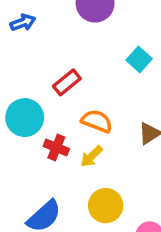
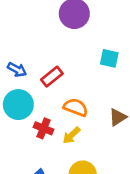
blue arrow: (23, 22) -> (17, 70), moved, turned 48
cyan square: (139, 59) -> (109, 58), turned -30

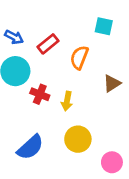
orange semicircle: (76, 107) -> (79, 58), moved, turned -90
yellow arrow: (72, 135) -> (67, 101), turned -36

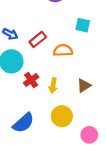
orange semicircle: (79, 58) -> (63, 50), turned 66
brown triangle: (112, 83) -> (84, 85), moved
red cross: (40, 94) -> (31, 80), turned 32

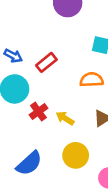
orange semicircle: (63, 50) -> (92, 80), moved
yellow arrow: (53, 85) -> (65, 118), turned 112

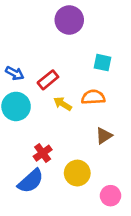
red cross: (38, 112) -> (43, 153), moved
yellow arrow: (65, 118) -> (63, 104), moved

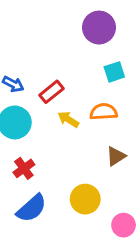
purple circle: (69, 20) -> (99, 28), moved
cyan square: (103, 63) -> (114, 72), turned -30
red cross: (43, 153) -> (24, 168), moved

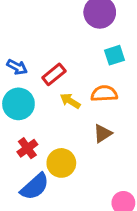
brown triangle: (116, 156) -> (103, 133), moved
yellow circle: (85, 199) -> (61, 163), moved

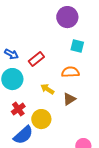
cyan square: (114, 55) -> (77, 46), turned 32
yellow arrow: (70, 101) -> (47, 89), moved

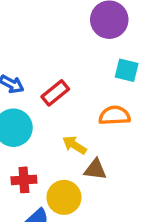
brown triangle: (69, 99) -> (95, 169), moved, turned 40
red cross: (18, 109) -> (24, 180), turned 32

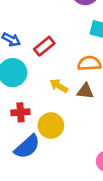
brown triangle: (95, 169) -> (85, 91), moved

